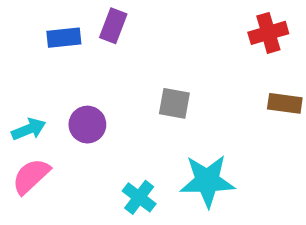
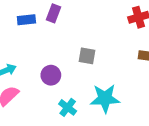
purple circle: (87, 125) -> (51, 75), moved

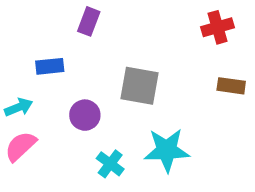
blue rectangle: (26, 20) -> (50, 66), moved
gray square: (87, 56) -> (139, 86), size x1.5

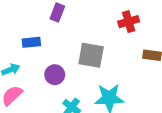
red cross: (217, 27) -> (129, 22), moved

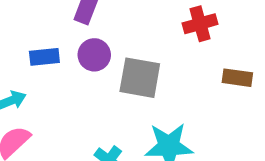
purple circle: (55, 75) -> (94, 55), moved

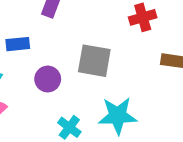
purple circle: (94, 55) -> (48, 79), moved

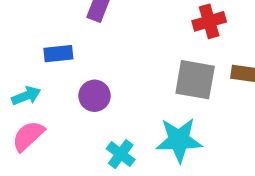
gray square: (94, 61) -> (195, 80), moved

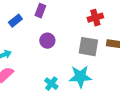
blue rectangle: (58, 54) -> (15, 21), moved, turned -32
purple circle: (95, 96) -> (47, 41), moved

